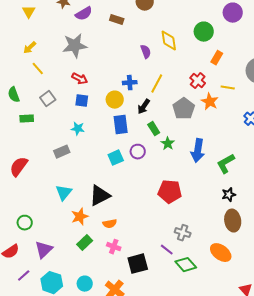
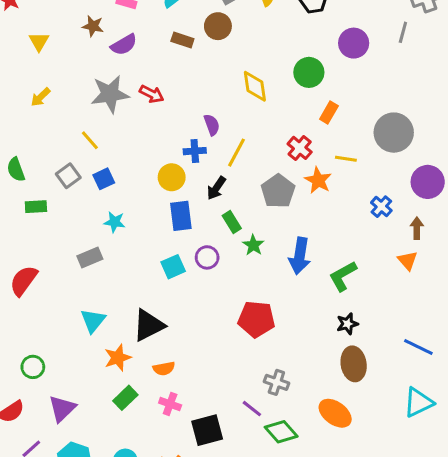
brown rectangle: (117, 20) -> (182, 40), moved
purple semicircle: (146, 52) -> (212, 125), moved
yellow line: (38, 69) -> (90, 140), moved
red arrow: (80, 79) -> (152, 94), moved
blue square: (82, 101) -> (104, 179), moved, turned -32

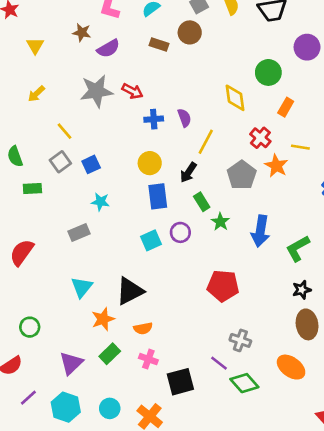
yellow diamond: (255, 86) -> (235, 98), moved
yellow line: (90, 140) -> (64, 131), moved
blue cross: (195, 151) -> (154, 119), moved
purple triangle: (62, 409) -> (71, 363), moved

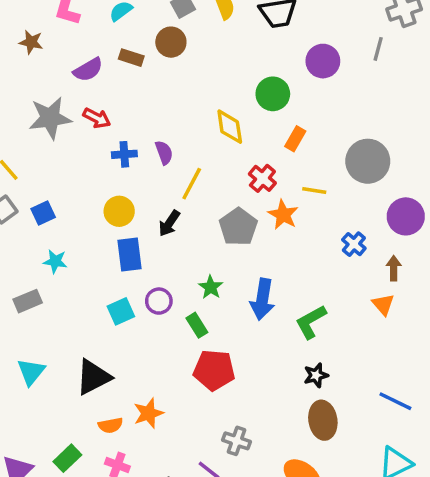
purple semicircle: (108, 48) -> (88, 70), moved
green rectangle: (202, 202) -> (197, 325), moved
orange star: (103, 319) -> (148, 413), moved

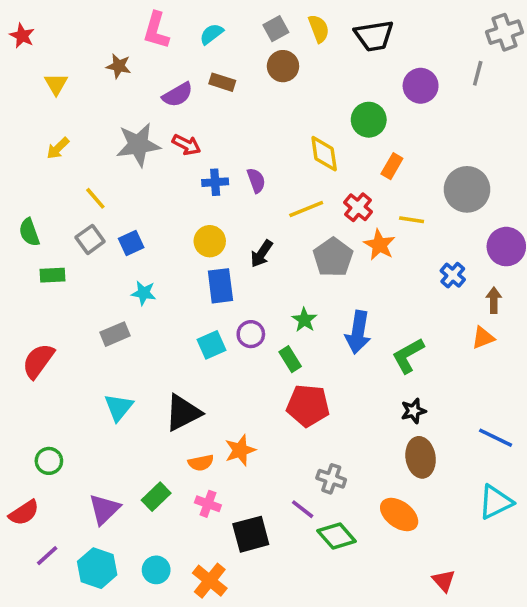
brown circle: (171, 42) -> (283, 66), moved
yellow line: (192, 184) -> (306, 209), moved, turned 40
orange triangle: (383, 304) -> (483, 338), turned 50

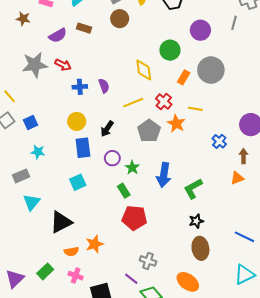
gray circle: (467, 189) -> (211, 70), moved
purple circle: (251, 334) -> (112, 158), moved
cyan triangle: (119, 407) -> (32, 202), moved

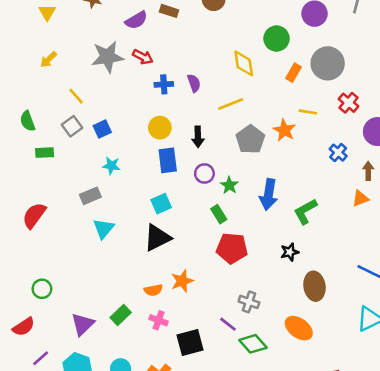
red cross: (164, 101) -> (349, 103), moved
black arrow: (107, 129) -> (198, 137), turned -35
black star: (196, 221) -> (290, 252), moved
black triangle: (61, 222) -> (157, 238), moved

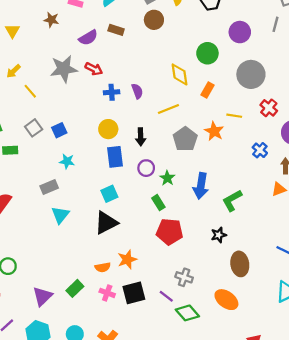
orange rectangle: (294, 73) -> (207, 90), moved
yellow line: (76, 96) -> (30, 91), moved
black square: (190, 343) -> (134, 293), moved

